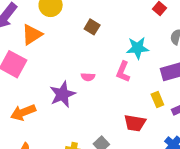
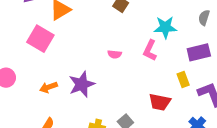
purple star: (63, 94) -> (82, 84), moved
orange arrow: (23, 112) -> (48, 87), size x0.7

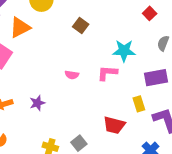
pink L-shape: (150, 50) -> (107, 73), turned 65
purple star: (82, 84) -> (37, 103), size x0.6

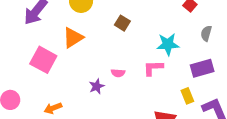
orange triangle: (20, 27) -> (73, 38), moved
purple star: (37, 103) -> (97, 86), moved

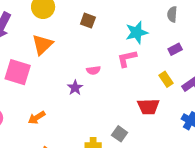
purple rectangle: (202, 68) -> (175, 49), size x0.6

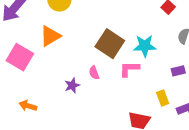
brown square: (88, 21) -> (110, 44), moved, size x1.8
pink semicircle: (93, 70) -> (94, 73), turned 64
orange arrow: (37, 118) -> (28, 106), turned 36

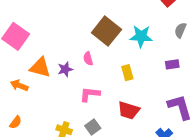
orange triangle: (50, 36) -> (40, 67), moved, turned 40
pink L-shape: (129, 69) -> (90, 94), moved
yellow rectangle: (163, 98) -> (127, 73), moved

